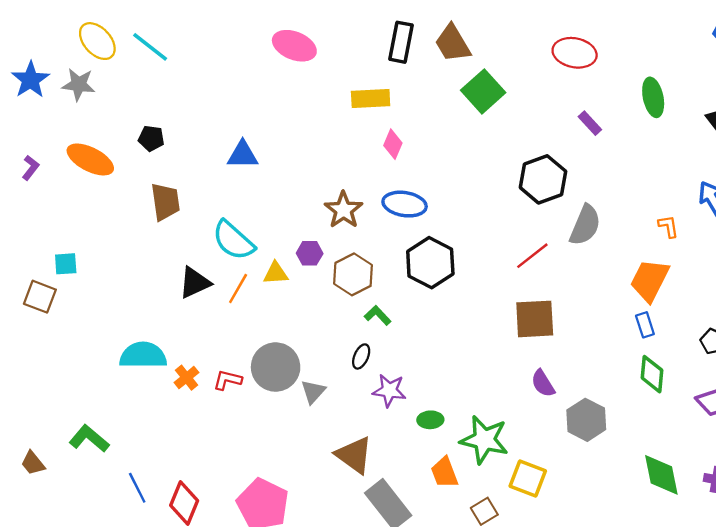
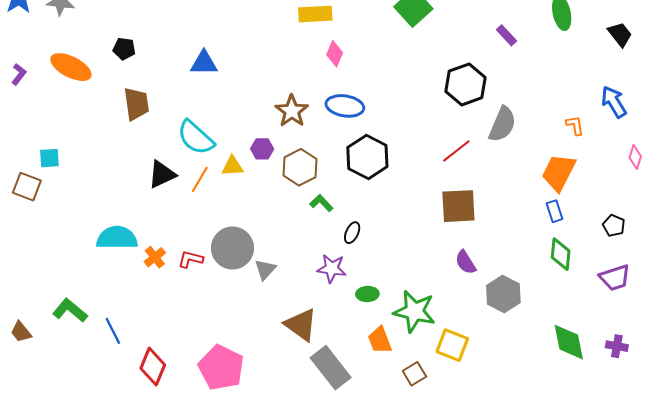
black ellipse: (361, 356) -> (352, 233), moved
blue line: (137, 488) -> (113, 331), moved

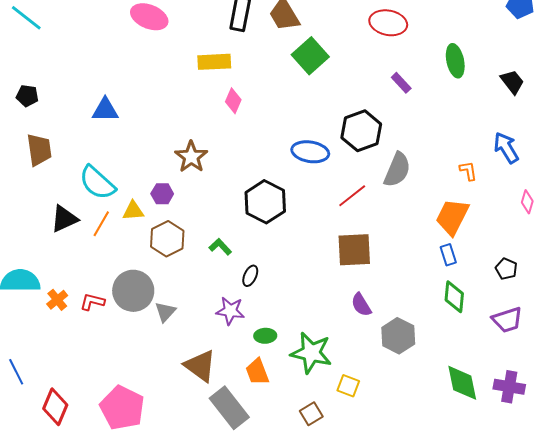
blue ellipse: (345, 106) -> (310, 152), moved
brown hexagon: (300, 167) -> (167, 239), moved
orange trapezoid: (380, 340) -> (257, 372), moved
yellow square: (452, 345) -> (348, 386), size x0.7
purple cross: (617, 346) -> (509, 387), size x1.4

